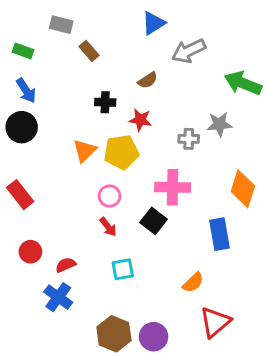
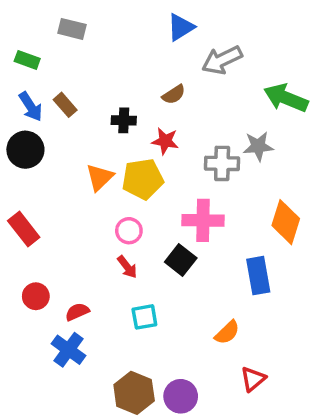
brown rectangle: (89, 51) -> (65, 105), moved
gray cross: (189, 139) -> (222, 163), size x1.4
red triangle: (215, 322) -> (253, 379), size x0.7

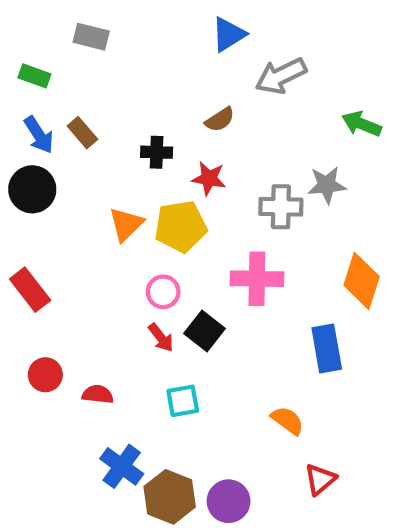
green arrow: (286, 98) -> (362, 124), size x0.7
black square: (181, 260) -> (205, 331), moved
red semicircle: (77, 312) -> (98, 394), turned 30
orange semicircle: (227, 332) -> (287, 421), turned -100
blue cross: (69, 350) -> (122, 466), moved

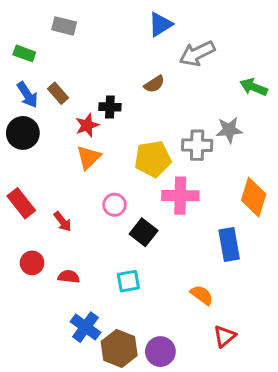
red star: (209, 178) -> (87, 125), moved, turned -30
yellow pentagon: (181, 226) -> (153, 159), moved
red arrow: (161, 338) -> (63, 222), moved

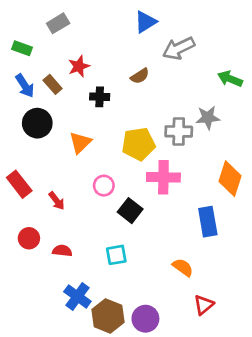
gray rectangle: (64, 26) -> (58, 23), turned -45
red star: (87, 125) -> (79, 66), moved
black circle: (23, 133) -> (37, 123), moved

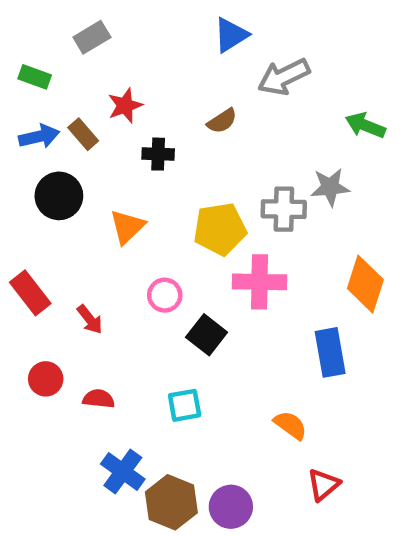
blue arrow: (25, 86) -> (39, 136), turned -70

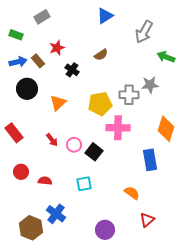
gray arrow: (284, 77) -> (144, 32), moved, turned -35
black cross: (158, 154) -> (72, 70), turned 32
pink circle: (165, 295) -> (74, 145), moved
red arrow: (90, 319) -> (52, 140), moved
brown hexagon: (171, 502) -> (31, 228), moved

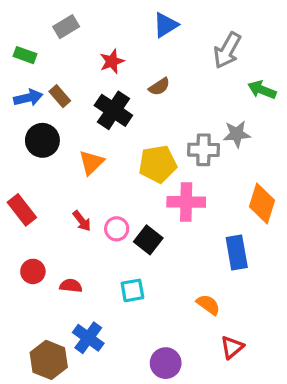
red star: (57, 48) -> (112, 61), moved
black cross: (72, 70) -> (113, 110), size x1.6

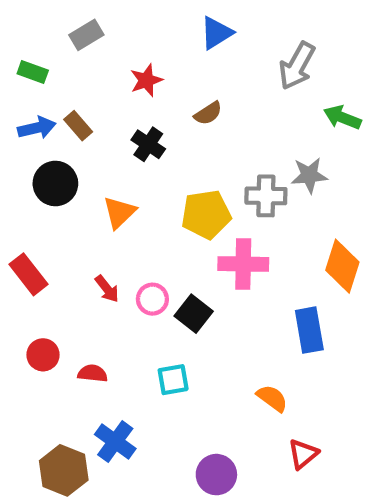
black cross: (113, 110) -> (148, 144), size x0.7

